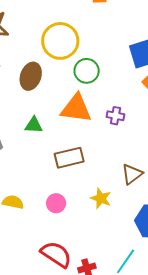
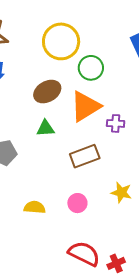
brown ellipse: (31, 76) -> (47, 92), moved, turned 48
orange triangle: (76, 108) -> (85, 106), turned -32
purple cross: (115, 116) -> (116, 123), moved

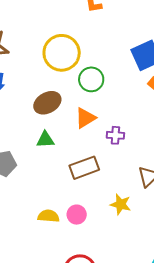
orange triangle: (85, 106) -> (85, 118), size x0.7
yellow semicircle: (35, 207) -> (48, 216), moved

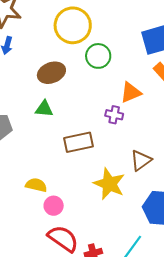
orange triangle: (85, 118) -> (131, 92), moved
yellow star: (121, 204) -> (109, 184), size x1.5
pink circle: (77, 215) -> (54, 206), moved

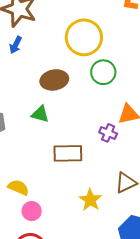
yellow star: (109, 184) -> (90, 200), size x0.7

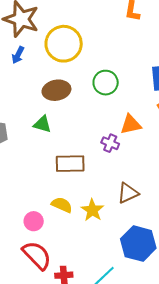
yellow circle: (84, 37) -> (64, 44), moved
yellow semicircle: (18, 187) -> (62, 205), moved

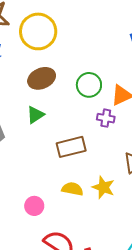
green circle: (106, 83) -> (89, 85), moved
green triangle: (42, 124) -> (35, 115), turned -36
pink circle: (34, 221) -> (34, 206), moved

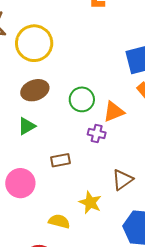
brown rectangle: (71, 147) -> (60, 160), size x0.7
yellow semicircle: (72, 189) -> (59, 221), moved
pink circle: (34, 206) -> (20, 183), moved, size x1.5

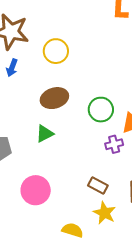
yellow circle: (34, 43) -> (56, 51), size x0.7
purple cross: (97, 134) -> (114, 144), turned -30
brown rectangle: (60, 160) -> (98, 185), moved, turned 36

